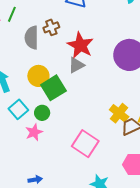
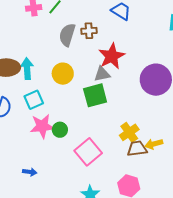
green square: (53, 88) -> (95, 95), moved
green circle: (42, 113) -> (60, 130), moved
pink star: (34, 132) -> (42, 126), size x1.4

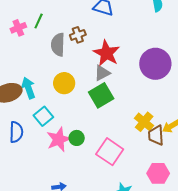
brown trapezoid: (137, 149) -> (156, 135), turned -70

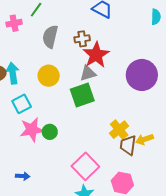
pink cross: (18, 28) -> (14, 23), moved
brown cross: (78, 35) -> (82, 39), moved
pink square: (110, 152) -> (85, 166), moved

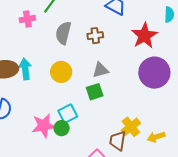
red star: (96, 55) -> (144, 36), moved
green square: (82, 95) -> (95, 92), size x0.7
cyan square: (22, 104) -> (68, 114), moved
brown trapezoid: (128, 145) -> (118, 141), moved

